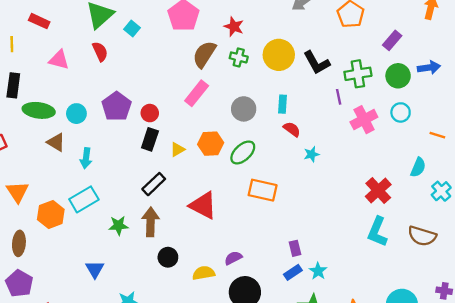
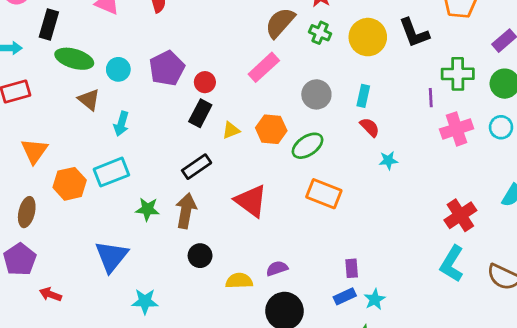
black L-shape: (317, 63) -> (414, 33), moved
blue triangle: (95, 269) -> (111, 256), size x1.5

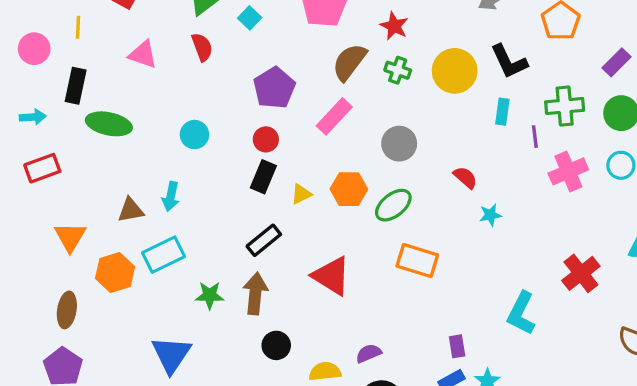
purple pentagon: (167, 68) -> (274, 88), moved
cyan circle: (118, 69) -> (194, 135), moved
cyan rectangle: (363, 96) -> (502, 112), moved
brown triangle: (89, 100) -> (131, 210), moved, turned -45
cyan L-shape: (452, 264) -> (521, 313), moved

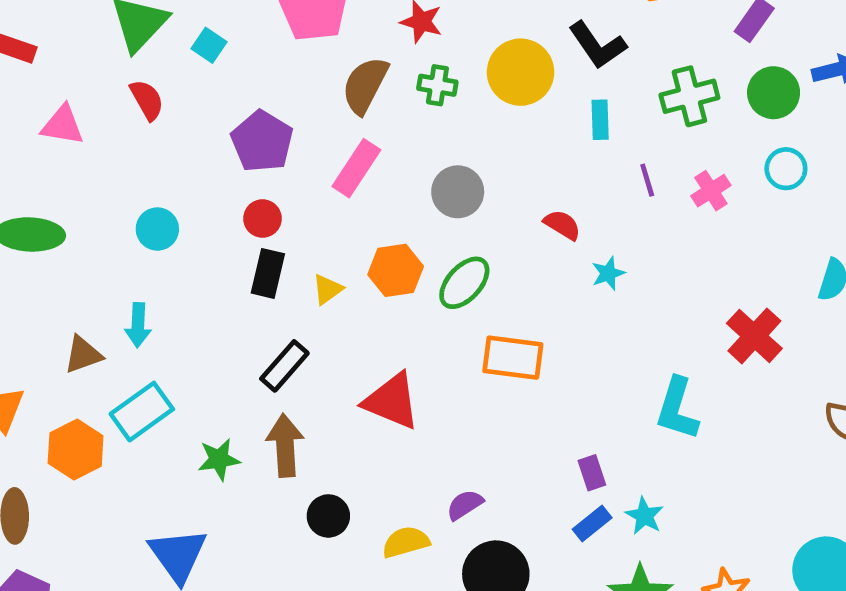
purple line: (535, 137) -> (647, 180), moved
pink cross: (568, 171) -> (711, 191), size x0.7

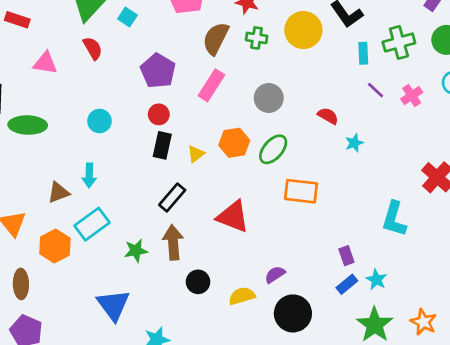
cyan rectangle: (600, 120) -> (363, 53), moved
purple line: (647, 180) -> (376, 90), turned -30

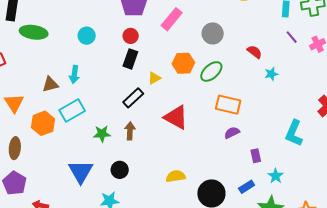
yellow triangle: (196, 154) -> (154, 78), moved
brown arrow: (173, 242) -> (130, 131), size x0.7
purple semicircle: (275, 275) -> (232, 133), moved
black circle: (198, 282) -> (120, 170), moved
blue rectangle: (347, 284) -> (247, 187), moved

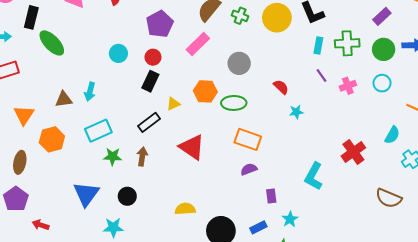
green ellipse: (34, 32) -> (52, 43), turned 32
cyan circle: (87, 36) -> (118, 53), moved
green ellipse: (211, 71) -> (234, 103), turned 35
cyan rectangle: (72, 111) -> (98, 131), moved

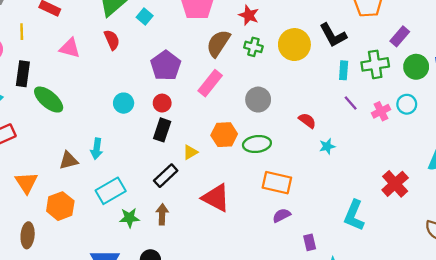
purple rectangle: (382, 16) -> (400, 36), moved
cyan circle: (382, 83) -> (407, 104), moved

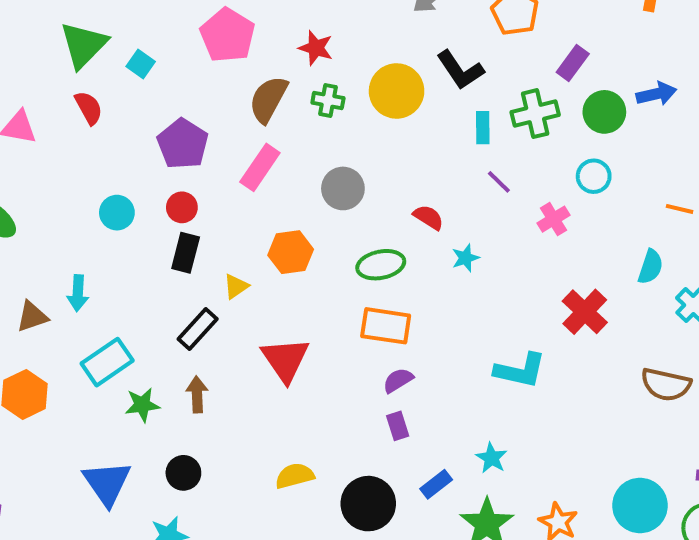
pink cross: (381, 111) -> (554, 219), moved
green ellipse: (257, 144) -> (381, 265), moved
red triangle: (216, 198) -> (285, 360), turned 32
cyan L-shape: (354, 215) -> (520, 370), turned -96
purple rectangle: (310, 242) -> (398, 426), moved

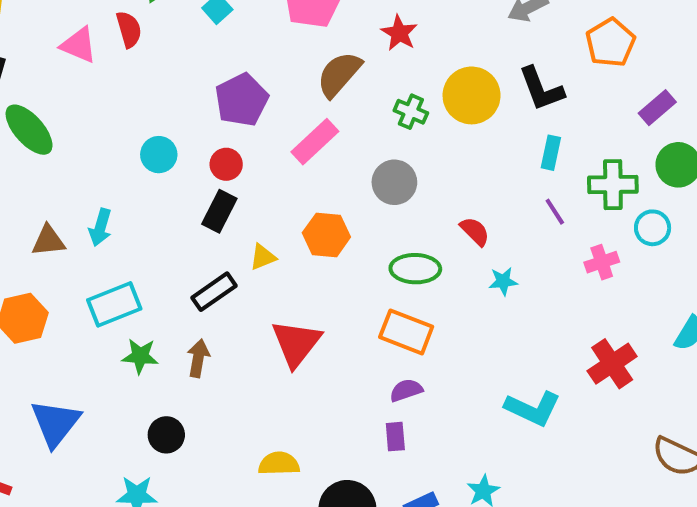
green cross: (328, 100) -> (411, 112), moved
red semicircle: (89, 108) -> (129, 29), moved
green cross: (535, 114) -> (613, 185), moved
blue triangle: (107, 483) -> (55, 423), moved

